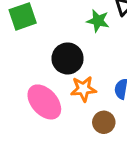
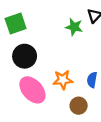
black circle: (68, 58) -> (25, 56), moved

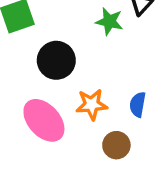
black circle: (25, 56) -> (56, 60), moved

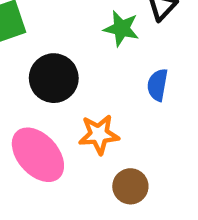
blue semicircle: (138, 104) -> (157, 85), moved

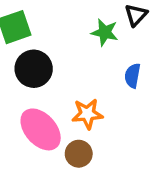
black circle: (54, 78) -> (34, 69), moved
brown circle: (130, 186) -> (79, 154), moved

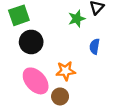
green star: (105, 32) -> (77, 19), turned -30

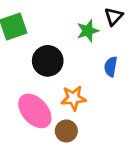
black circle: (31, 42) -> (48, 61), moved

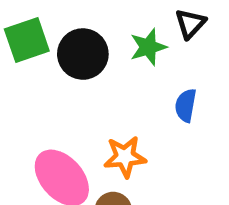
black circle: (48, 61) -> (83, 54), moved

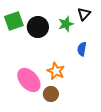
orange star: (125, 157) -> (56, 71), turned 30

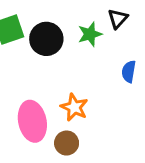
blue semicircle: (82, 49) -> (129, 72), moved
pink ellipse: (29, 80) -> (32, 121), turned 30

